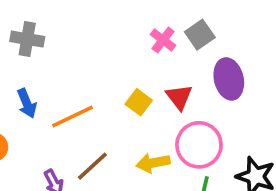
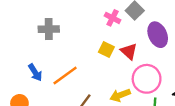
gray cross: (27, 39) -> (49, 29), moved
yellow square: (139, 102) -> (106, 49), moved

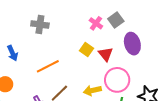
blue arrow: (35, 72) -> (13, 53), moved

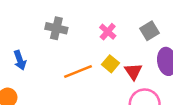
pink cross: (96, 23) -> (108, 32), moved
orange line: (48, 66) -> (78, 71), moved

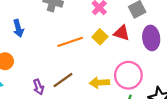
red triangle: (133, 71) -> (122, 33), moved, turned -42

